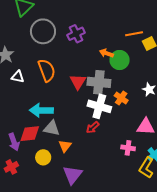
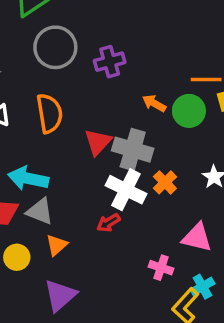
green circle: (120, 60) -> (189, 111), moved

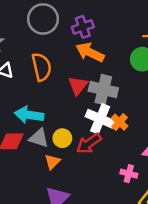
orange arrow: (154, 103) -> (90, 52), moved, size x1.6
orange cross: (165, 182) -> (120, 122), moved
red arrow: (108, 223) -> (89, 143), size x1.5
yellow circle: (17, 257) -> (62, 138), moved

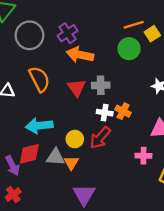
gray cross: (103, 90) -> (101, 85), size x0.7
white cross: (100, 119) -> (105, 113), size x0.6
gray triangle: (39, 138) -> (55, 157), moved

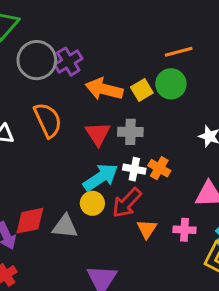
purple cross: (68, 33) -> (68, 62), moved
yellow square: (152, 34) -> (142, 90), moved
cyan arrow: (39, 126) -> (101, 177), moved, turned 150
orange triangle: (71, 163) -> (147, 229), moved

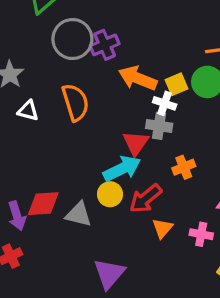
red triangle: (98, 134) -> (136, 143), moved
orange cross: (159, 168) -> (184, 167), turned 30
white cross: (134, 169) -> (165, 103), moved

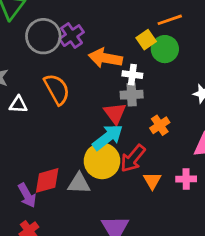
yellow square: (176, 84) -> (146, 40), moved
yellow circle: (110, 194) -> (102, 161), size x1.6

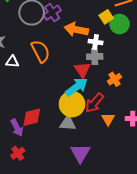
gray triangle: (79, 183) -> (68, 123), moved

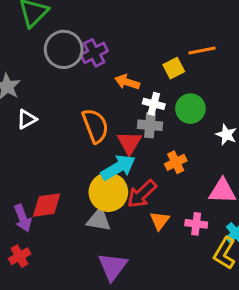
green circle: (120, 24) -> (190, 109), moved
orange arrow: (76, 30) -> (127, 82), size x0.7
orange semicircle: (40, 51) -> (95, 126), moved
white triangle: (12, 62) -> (27, 119), turned -40

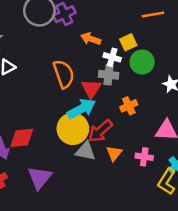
yellow square: (174, 68) -> (128, 42), moved
gray triangle: (99, 220) -> (86, 151), moved
purple triangle: (113, 266) -> (40, 178), moved

